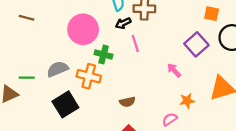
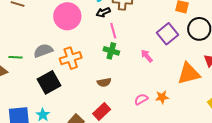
green cross: (104, 54) -> (111, 51), moved
orange cross: (89, 76) -> (71, 58), turned -35
orange star: (187, 101) -> (162, 97), moved

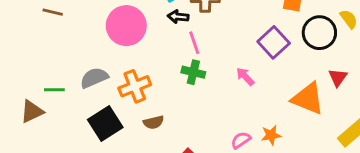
black arrow: (103, 12) -> (178, 17), turned 32
orange triangle: (189, 74) -> (308, 99), turned 40
brown semicircle: (104, 82) -> (154, 122), moved

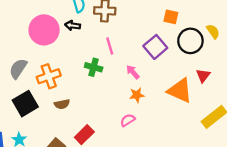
black arrow: (178, 17) -> (73, 26), moved
pink line: (194, 43) -> (110, 46), moved
gray semicircle: (94, 78) -> (18, 69), turned -35
orange star: (271, 135) -> (137, 95), moved

